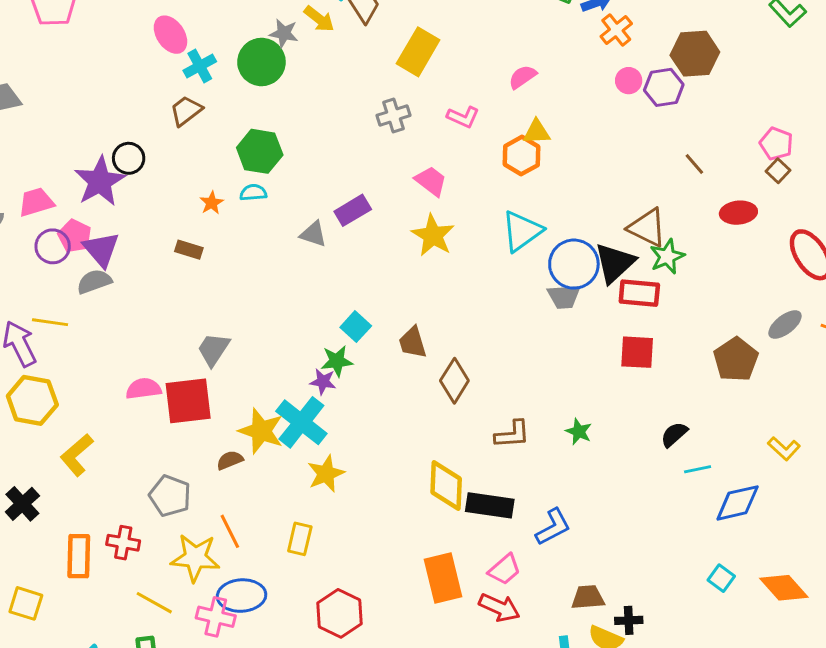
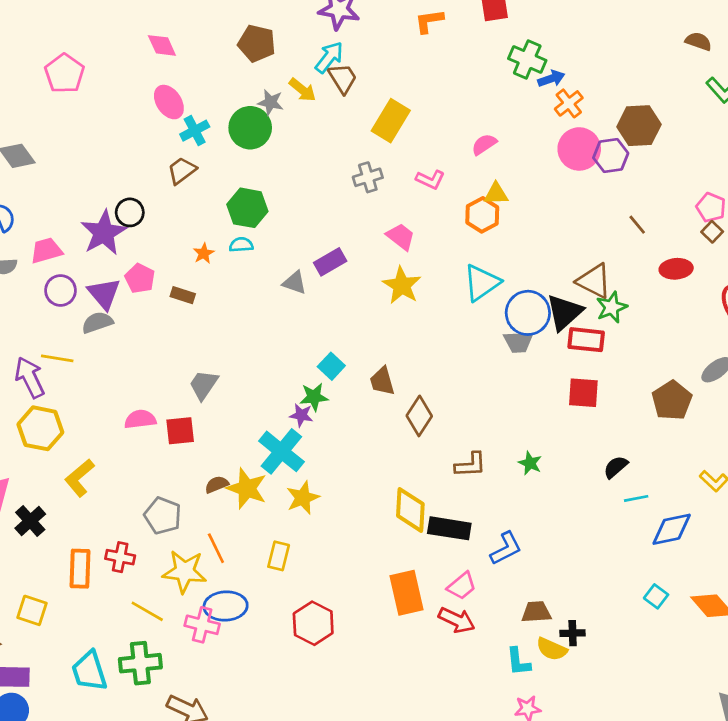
pink circle: (629, 81) -> (579, 149), size x1.8
pink pentagon: (75, 236) -> (140, 278), moved
red square: (188, 401) -> (180, 431), size x0.7
yellow star: (261, 431) -> (247, 488), moved

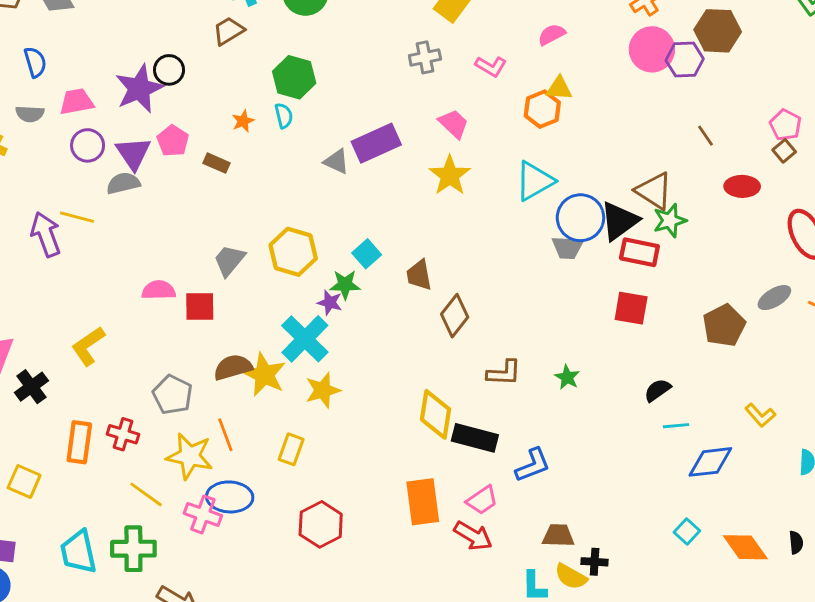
cyan semicircle: (241, 245) -> (284, 116), turned 75
purple rectangle: (330, 262) -> (376, 143), size x1.4
yellow hexagon: (40, 428) -> (293, 252), moved
brown semicircle: (217, 484) -> (233, 367), size x1.5

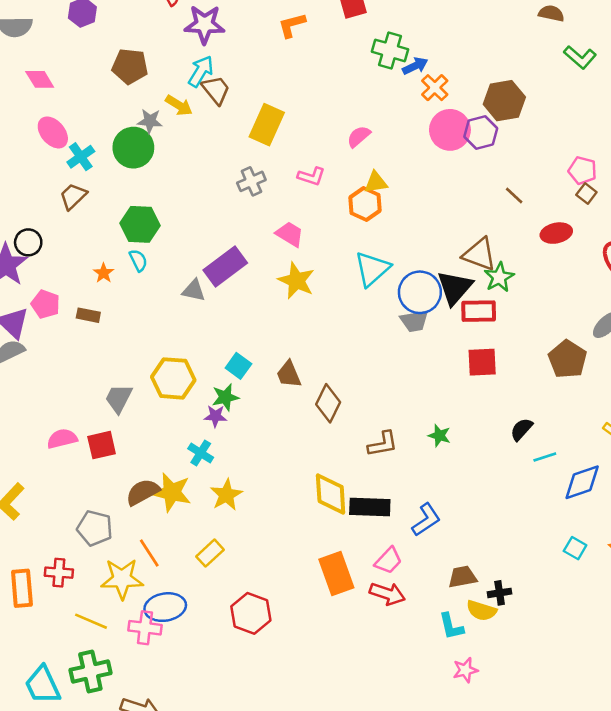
cyan cross: (305, 339) -> (201, 453), size x0.6
yellow rectangle: (291, 449) -> (210, 553), turned 40

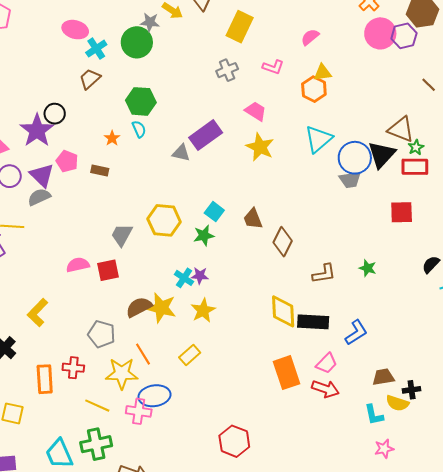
pink ellipse: (53, 132) -> (75, 30), turned -35
green star: (499, 277) -> (416, 147), size x0.7
red rectangle: (479, 311) -> (415, 167), moved
purple star: (215, 416) -> (200, 276), moved
red hexagon: (251, 613) -> (234, 441), moved

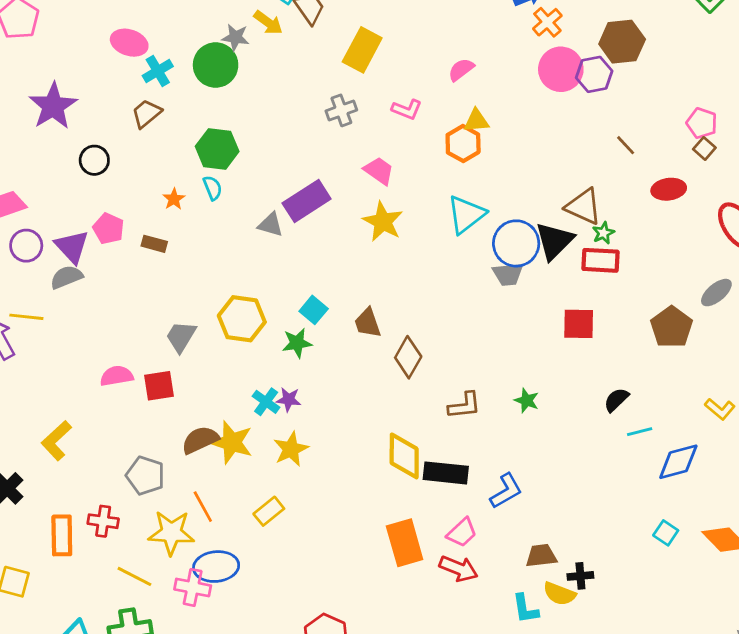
purple star: (37, 130) -> (53, 106), moved

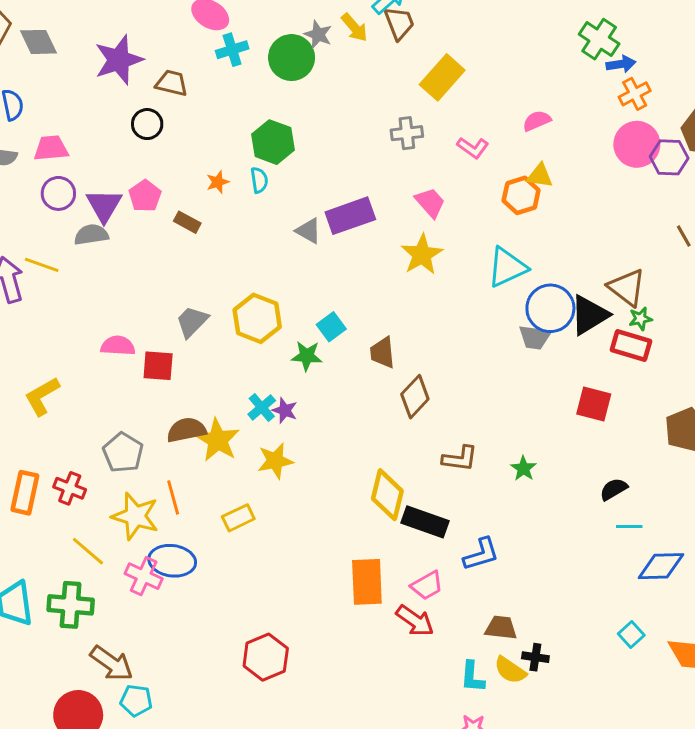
brown trapezoid: (146, 113) -> (172, 83), moved, turned 40

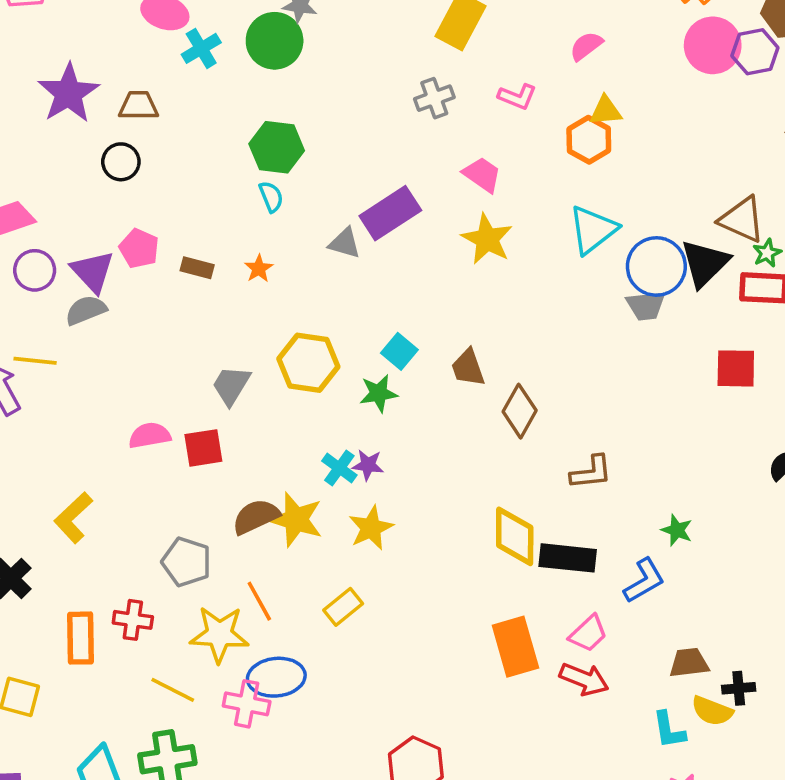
orange star: (218, 182) -> (259, 268), moved
green star: (523, 468) -> (677, 530), moved

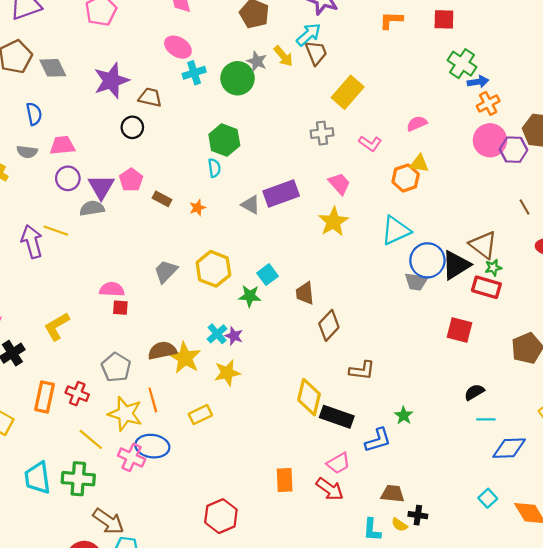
red square: (203, 448) -> (120, 308), moved, size x0.7
orange rectangle: (515, 647) -> (285, 480), moved, size x0.7
yellow semicircle: (712, 711) -> (399, 525), size x0.7

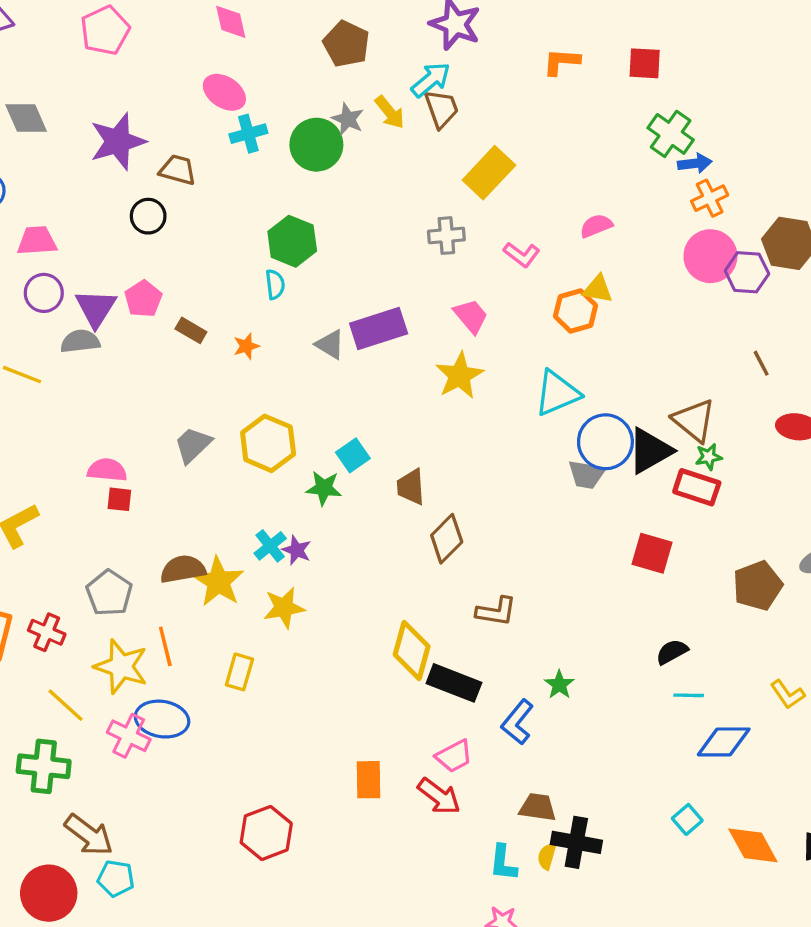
yellow rectangle: (200, 415) -> (239, 672), turned -50
blue L-shape: (378, 440) -> (517, 722), turned 144
black cross: (418, 515) -> (576, 842), size x1.6
yellow semicircle: (399, 525) -> (547, 856), turned 70

